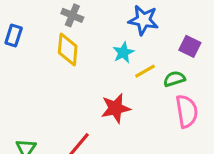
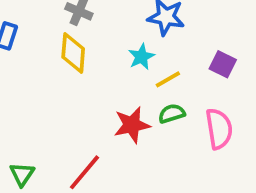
purple square: (190, 46) -> (223, 64), moved
green semicircle: (174, 79) -> (172, 114), moved

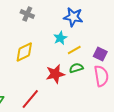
yellow diamond: (73, 53) -> (24, 52), moved, turned 60
purple square: (223, 64) -> (100, 54), moved

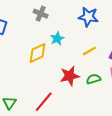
cyan star: (60, 38) -> (57, 39), moved
green semicircle: (76, 68) -> (93, 79), moved

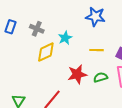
gray cross: (41, 14) -> (37, 29), moved
yellow line: (89, 51) -> (96, 50), turned 32

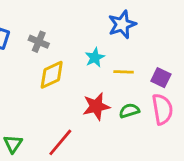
blue star: (95, 17) -> (122, 24), turned -30
cyan star: (65, 38) -> (95, 57), moved

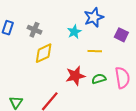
cyan star: (95, 57) -> (74, 32), moved
purple square: (161, 78) -> (121, 35), moved

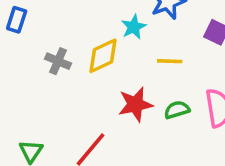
gray cross: (34, 30) -> (58, 61), moved
yellow diamond: (44, 53) -> (103, 56), moved

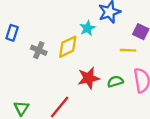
blue rectangle: (17, 20) -> (12, 33), moved
yellow line: (170, 61) -> (128, 50), moved

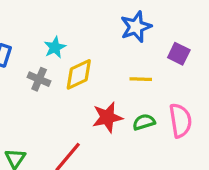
cyan star: (87, 28) -> (55, 47), moved
yellow line: (128, 50) -> (141, 79), moved

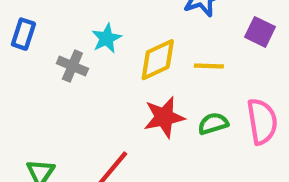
cyan star: (55, 47) -> (107, 38), moved
yellow diamond: (79, 74) -> (158, 60), moved

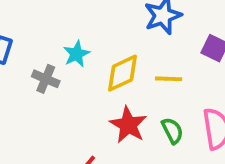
red star: (164, 117) -> (128, 125), turned -30
green semicircle: (213, 124) -> (172, 131), turned 80

